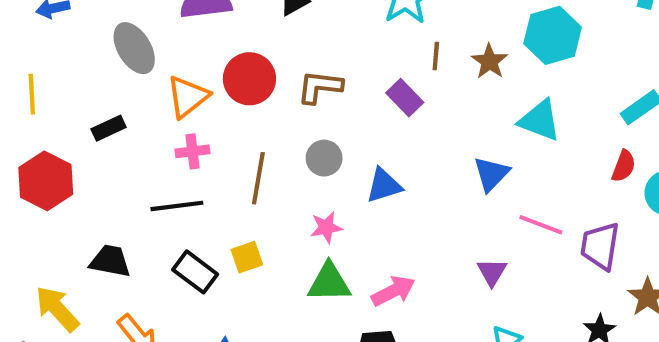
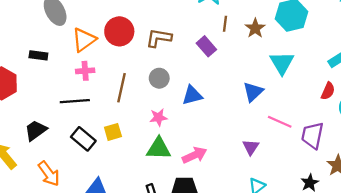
cyan triangle: (540, 120) -> (282, 63), turned 35
black rectangle: (109, 128) -> (38, 55), turned 30
black trapezoid: (110, 261) -> (36, 130), turned -50

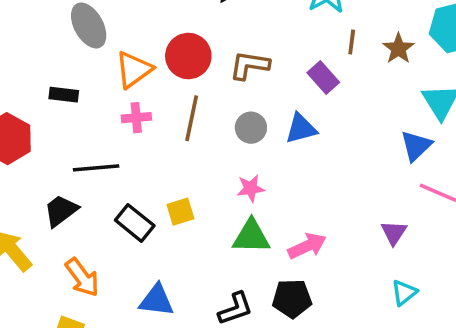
brown line: (122, 88) -> (192, 118), moved
blue triangle: (253, 92) -> (416, 146), moved
blue triangle: (192, 95) -> (301, 129), moved
black line: (75, 101) -> (96, 168), moved

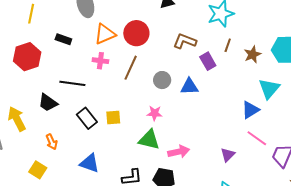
brown L-shape: (249, 65) -> (185, 41), moved
black trapezoid: (61, 211) -> (48, 103), turned -120
orange arrow: (82, 277) -> (52, 142), size x0.7

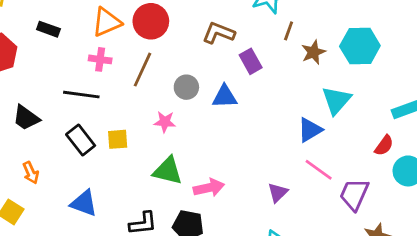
brown line: (228, 45) -> (289, 31), moved
black line: (72, 83) -> (81, 95), moved
pink star: (155, 113) -> (165, 122), moved

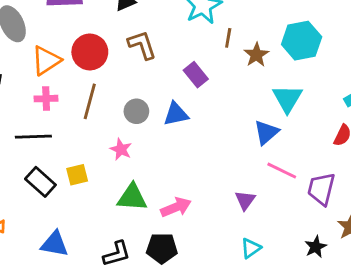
brown L-shape: (219, 33) -> (142, 45), moved, turned 60
pink star: (165, 122) -> (121, 149), turned 30

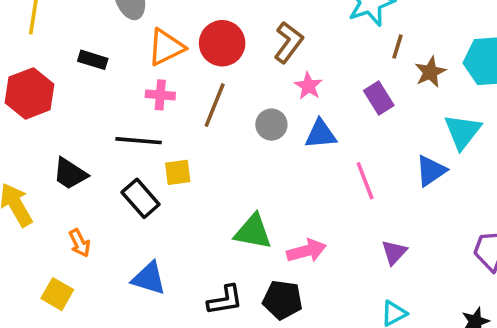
brown L-shape: (142, 45) -> (289, 42), turned 48
purple rectangle: (196, 75) -> (379, 98), moved
pink star: (121, 149) -> (308, 86), moved
pink line: (282, 171) -> (365, 181), moved, turned 36
yellow square: (77, 175) -> (178, 172), moved

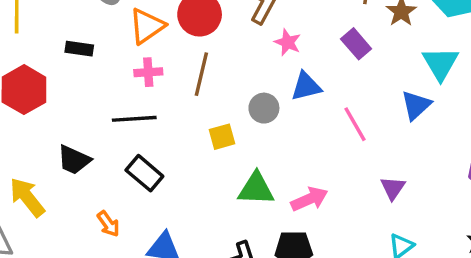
gray circle: (271, 125) -> (264, 108), moved
yellow square: (178, 172) -> (222, 137), moved
orange arrow: (80, 243) -> (108, 224), moved

